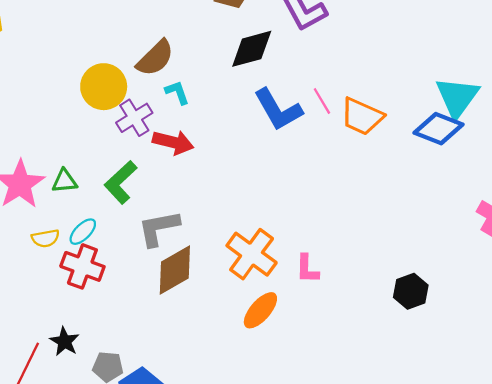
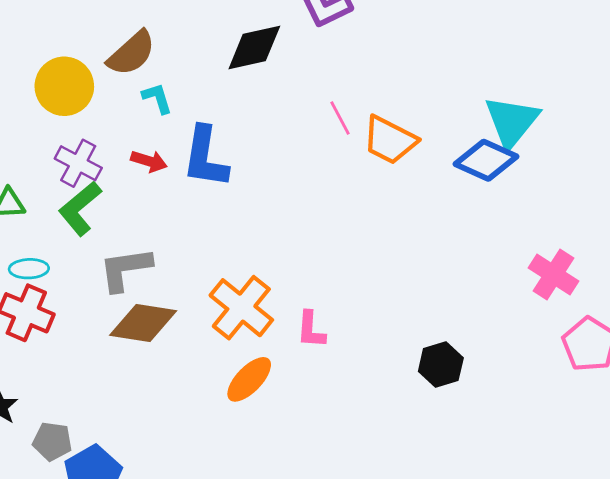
blue L-shape: (278, 110) -> (205, 157), moved, turned 36
purple cross: (134, 118) -> (78, 163), moved, turned -33
red arrow: (173, 142) -> (149, 161), size x0.7
cyan ellipse: (83, 232) -> (29, 269), turned 40
brown diamond: (175, 270) -> (143, 323), turned 36

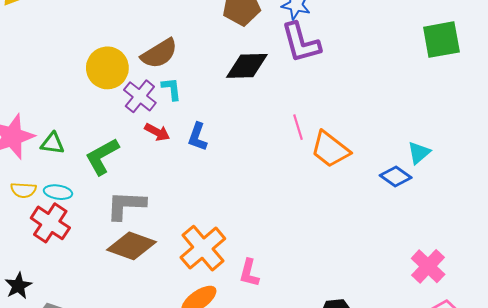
cyan triangle: (512, 122) -> (419, 153), size x0.6
blue L-shape: (205, 157) -> (198, 137), size x0.6
blue diamond: (486, 160) -> (396, 177), size x0.7
purple cross: (78, 163) -> (140, 96), moved

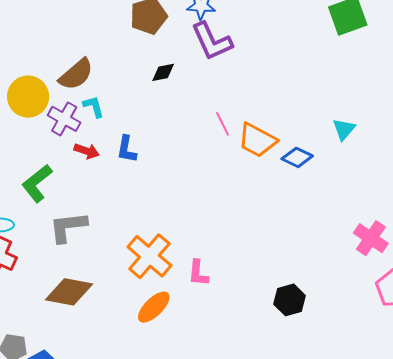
black diamond: (247, 66) -> (163, 72), size x0.6
blue diamond: (396, 177) -> (297, 157), moved
brown diamond: (132, 246) -> (69, 292), moved

